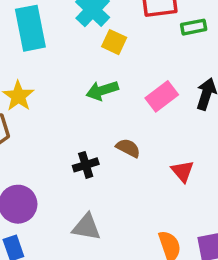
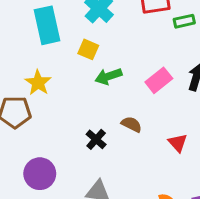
yellow square: (114, 42) -> (88, 49), moved
black cross: (86, 165) -> (96, 139), turned -30

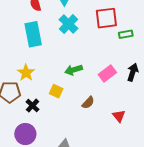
yellow square: (88, 49) -> (56, 91), moved
brown semicircle: (132, 124) -> (88, 103), turned 104
black cross: (96, 139) -> (32, 106), moved

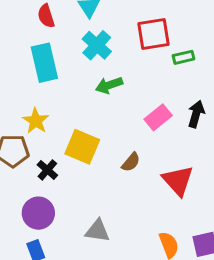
green arrow: (74, 70) -> (109, 85), moved
yellow square: (56, 91) -> (82, 147), size x1.6
red triangle: (119, 116) -> (178, 181), size x1.6

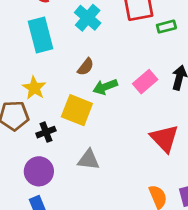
green arrow: (109, 85) -> (105, 87), moved
brown semicircle: (131, 162) -> (86, 67), moved
black cross: (47, 170) -> (46, 132), turned 30
gray triangle: (97, 231) -> (89, 160), moved

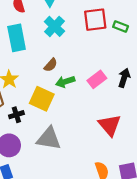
green rectangle: (166, 27) -> (121, 26), moved, turned 32
gray triangle: (89, 160) -> (49, 139), size x1.4

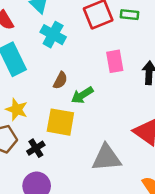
pink rectangle: (97, 79) -> (115, 61), moved, turned -48
gray triangle: (49, 139) -> (106, 158), moved

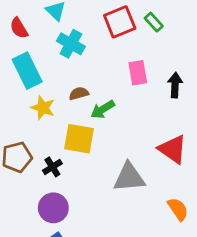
green rectangle: (129, 15) -> (154, 22), turned 42
brown semicircle: (60, 80) -> (79, 93), turned -132
yellow star: (17, 109) -> (43, 108), moved

